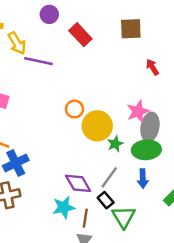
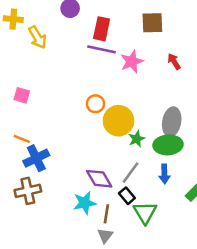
red rectangle: (80, 35) -> (102, 29), turned 55
purple line: (39, 61) -> (102, 49), moved
pink star: (138, 111) -> (132, 61), moved

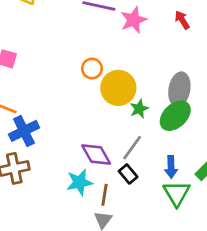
green ellipse: (168, 145) -> (175, 116), turned -40
blue arrow: (164, 174) -> (171, 167), moved
green triangle: (145, 213) -> (177, 193), moved

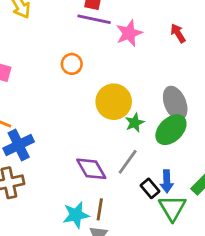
orange circle: (92, 69) -> (72, 64), moved
gray ellipse: (179, 89) -> (175, 103), turned -32
black rectangle: (128, 174) -> (150, 188), moved
cyan star: (79, 182) -> (76, 215), moved

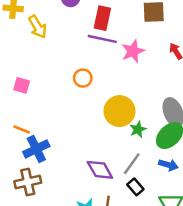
blue arrow: (167, 181) -> (168, 165), moved, turned -72
black rectangle: (150, 188) -> (135, 187), moved

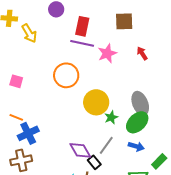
orange circle: (83, 78) -> (66, 75), size x1.6
black rectangle: (135, 187) -> (94, 162), moved

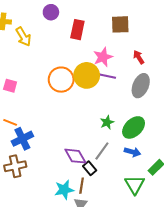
purple line: (82, 43) -> (104, 75), moved
yellow circle: (96, 102) -> (87, 75), moved
gray ellipse: (140, 103) -> (141, 86), moved, turned 45

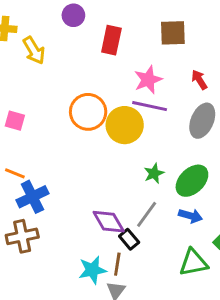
yellow circle: (87, 75) -> (125, 125), moved
green triangle: (135, 185) -> (193, 263), turned 50

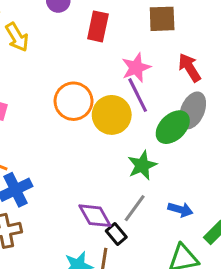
red arrow: (199, 80) -> (190, 68), size x1.4
purple line: (150, 106) -> (138, 95), turned 52
green star: (154, 173) -> (142, 165), size x1.4
green ellipse: (192, 181) -> (173, 127), moved

